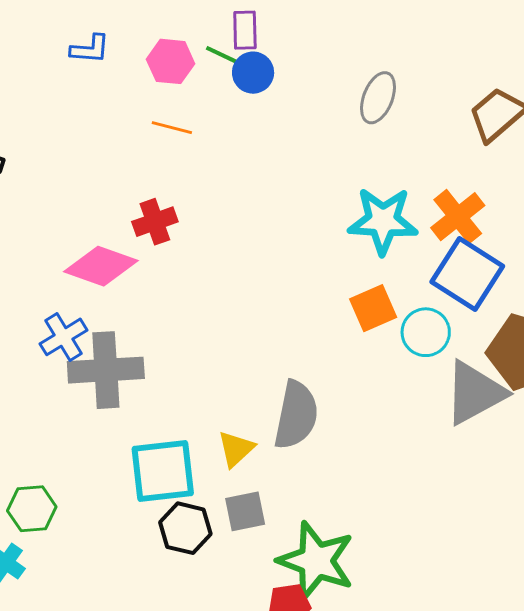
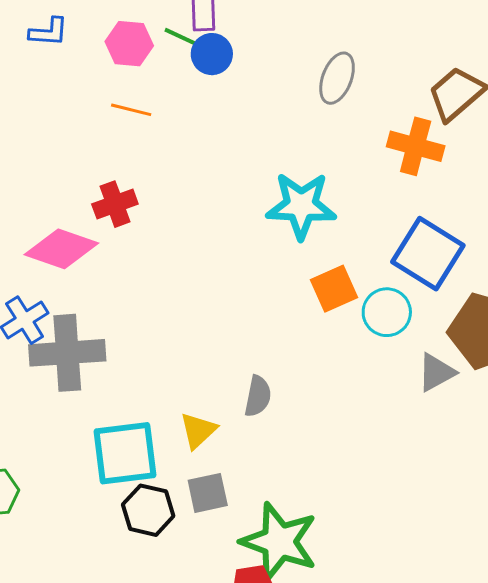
orange cross: (458, 217) -> (416, 146), moved, turned -36
cyan star: (383, 221) -> (301, 206), moved
gray triangle: (475, 393) -> (436, 372), size x0.6
gray semicircle: (296, 415) -> (258, 396), size x0.6

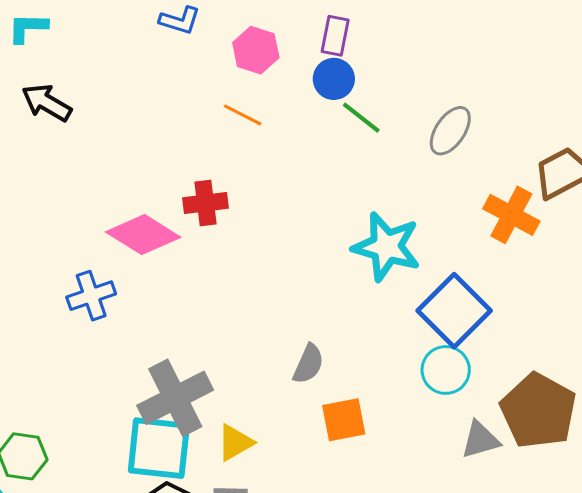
green line: (185, 39) -> (361, 118), moved
blue square: (428, 254) -> (454, 311), moved
orange square: (334, 289) -> (344, 420), moved
gray cross: (67, 353) -> (175, 398), moved, turned -36
gray semicircle: (258, 396) -> (308, 364), moved

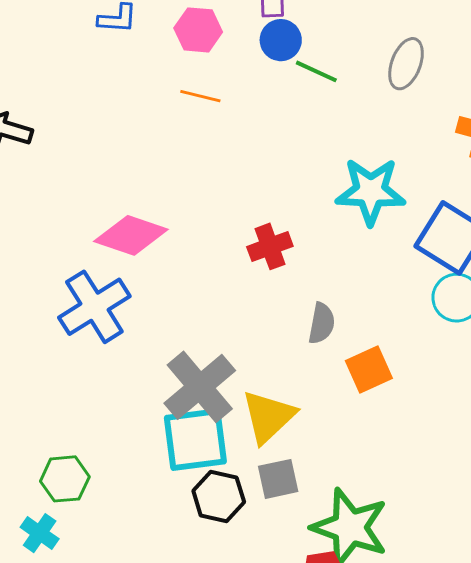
red cross: (205, 203) -> (270, 246), moved
blue cross: (91, 296) -> (94, 307), size x1.5
yellow triangle: (235, 443) -> (268, 417), size x1.5

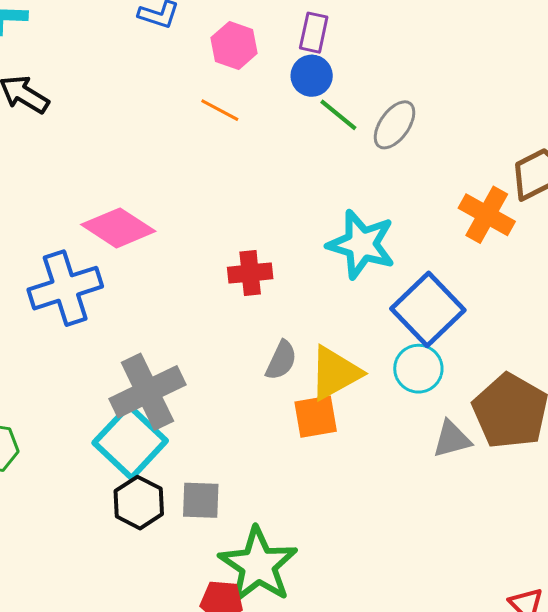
gray ellipse: (406, 64) -> (395, 125), moved
yellow triangle: (268, 417) -> (335, 373), moved
cyan square: (195, 440) -> (130, 442), turned 36

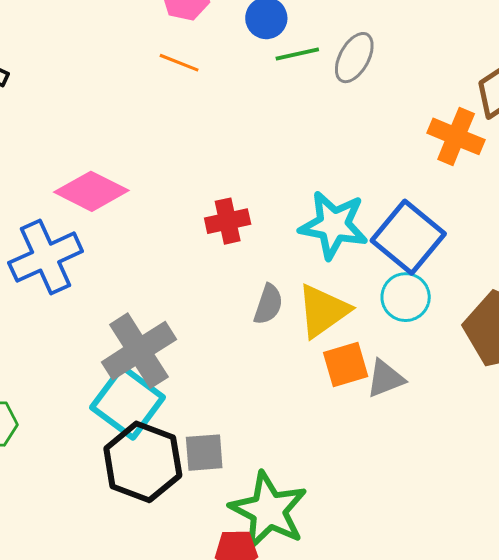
green line: (338, 115) -> (297, 54), turned -45
cyan star: (361, 244) -> (334, 225), moved
orange square: (316, 417) -> (346, 364), moved
gray triangle: (452, 439) -> (385, 379), moved
black hexagon: (139, 503) -> (143, 462), size x1.5

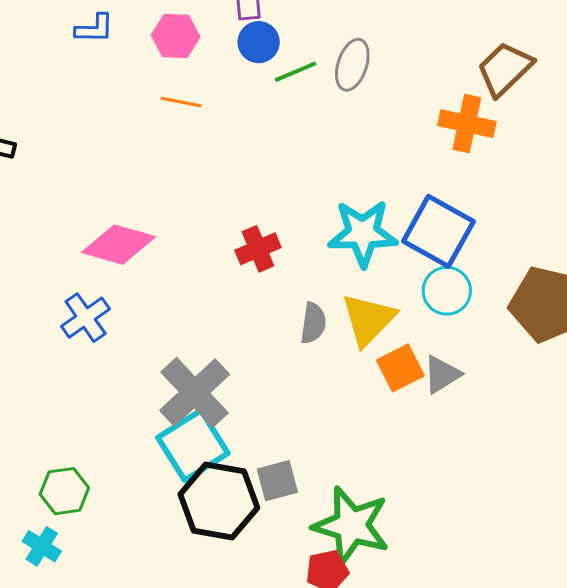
blue cross: (46, 257) -> (86, 318), size x0.7
cyan square: (128, 402) -> (193, 445), turned 32

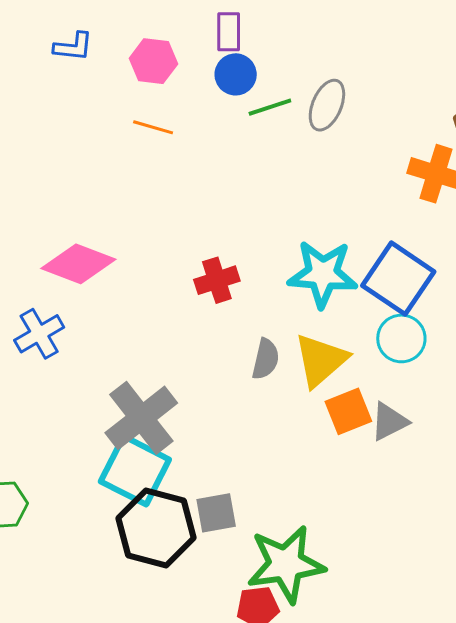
cyan square: (193, 445) -> (135, 470), turned -36
green star: (351, 526) -> (286, 564), turned -30

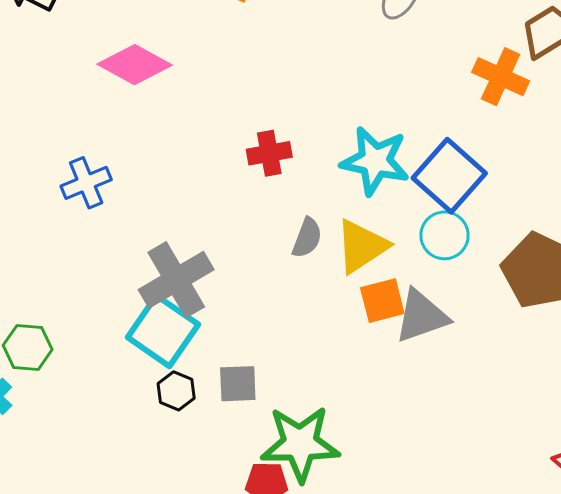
pink diamond: (78, 264) -> (135, 65), moved
gray triangle: (389, 422) -> (421, 316), size x1.4
black hexagon: (156, 528) -> (176, 391), size x0.5

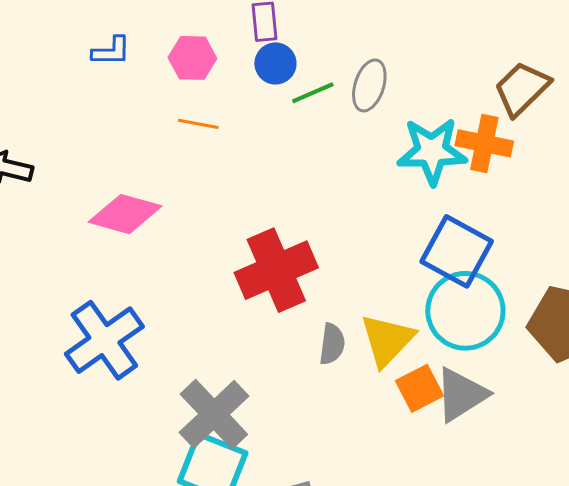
red cross: (269, 153) -> (276, 270), size x1.8
cyan star: (375, 161) -> (432, 151), moved
blue cross: (86, 183) -> (104, 340), size x1.6
cyan circle: (445, 235) -> (465, 311), size x1.6

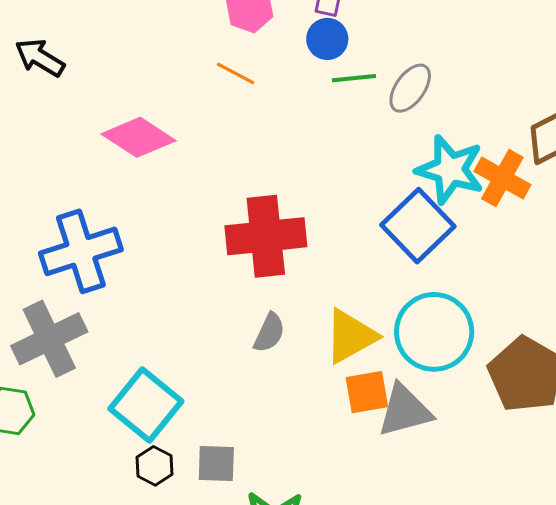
blue square: (457, 251) -> (418, 226), moved
gray semicircle: (332, 344) -> (269, 333), moved
gray cross: (214, 414) -> (49, 339), moved

